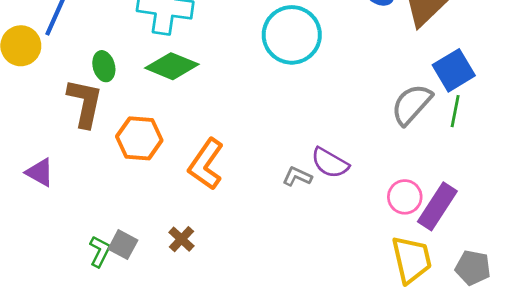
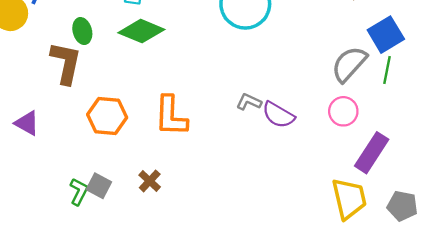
orange hexagon: (139, 138) -> (107, 116), moved
orange L-shape: (206, 164) -> (171, 116), turned -33
gray L-shape: (297, 176) -> (249, 102), moved
pink circle: (405, 197) -> (343, 111), moved

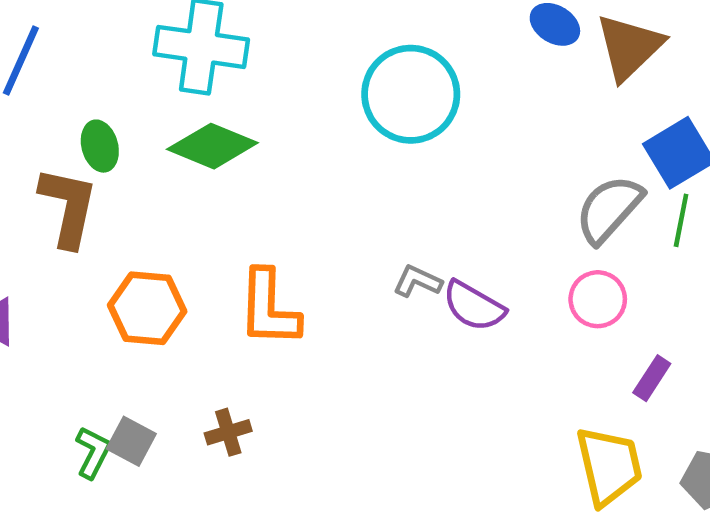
purple rectangle: (372, 153) -> (652, 378), size x0.6
brown cross: (150, 181) -> (228, 432), turned 30

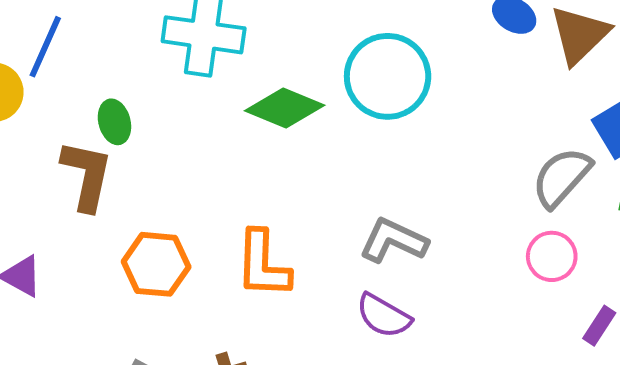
green diamond: (212, 146) -> (285, 108), moved
gray L-shape: (417, 281) -> (393, 241), size x1.6
purple semicircle: (474, 306) -> (384, 316), moved

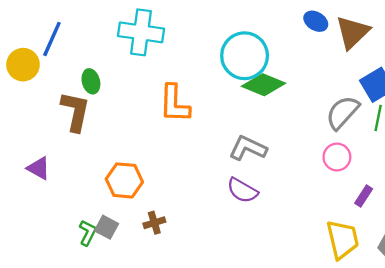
green diamond: (285, 108) -> (263, 85), moved
orange hexagon: (156, 264) -> (124, 180), moved
orange L-shape: (263, 264) -> (174, 104), moved

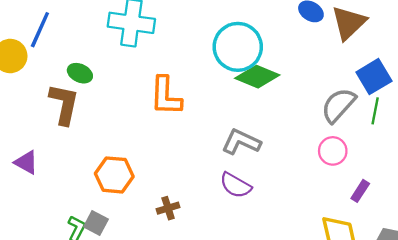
green ellipse: (91, 81) -> (80, 73), turned -50
brown cross: (154, 223) -> (168, 208), moved

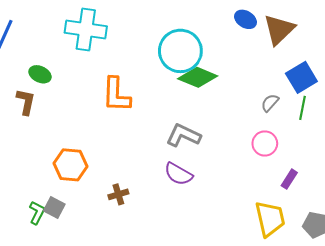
brown L-shape: (64, 104) -> (26, 102), size x0.7
gray semicircle: (338, 105) -> (270, 103), size x0.6

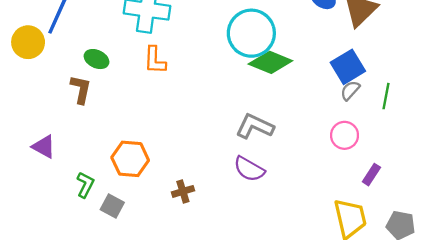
blue square: (301, 77) -> (348, 67), moved
orange L-shape: (116, 95) -> (155, 60), moved, size x0.7
green L-shape: (37, 213) -> (85, 185), moved

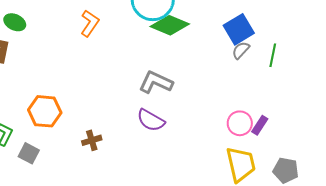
orange L-shape: (155, 60) -> (90, 23), moved, turned -148
pink circle: (345, 135) -> (240, 123), moved

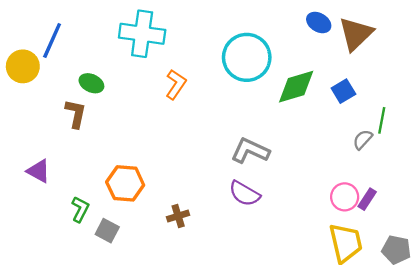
green diamond: (170, 25) -> (296, 87), moved, turned -39
blue square: (239, 29) -> (343, 91), size x0.7
gray semicircle: (241, 50) -> (363, 140), moved

